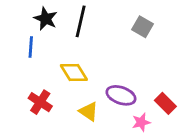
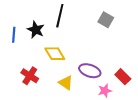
black star: (46, 19) -> (36, 30), moved
blue line: (31, 47) -> (14, 35), moved

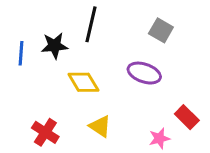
black star: (36, 30) -> (54, 46), turned -30
purple ellipse: (90, 71) -> (144, 73), moved
red cross: (30, 76) -> (45, 132), moved

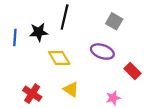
red rectangle: (187, 117) -> (133, 71), moved

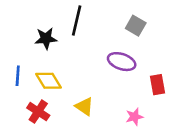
blue line: (15, 37) -> (18, 76), moved
yellow diamond: (59, 58) -> (48, 81), moved
red rectangle: (133, 71) -> (157, 85), turned 35

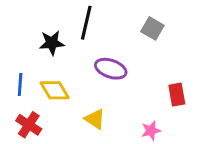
purple ellipse: (122, 62) -> (111, 69), moved
red cross: (38, 112) -> (29, 125), moved

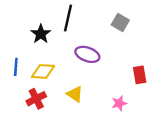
black star: (52, 43) -> (41, 34), turned -30
yellow diamond: (55, 90) -> (43, 71), turned -55
red cross: (29, 125) -> (36, 99), moved, turned 30

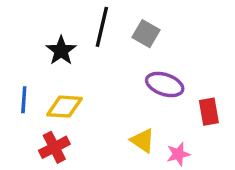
gray square: (120, 23) -> (146, 34), moved
purple ellipse: (87, 54) -> (165, 85), moved
yellow triangle: (75, 94) -> (143, 141), moved

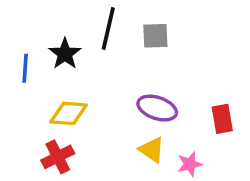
gray square: (146, 34) -> (155, 36), turned -32
purple ellipse: (165, 85) -> (157, 108), moved
blue line: (24, 100) -> (25, 68), moved

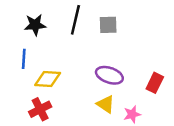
black star: (65, 54) -> (35, 25), moved, turned 30
blue line: (25, 68) -> (24, 59), moved
red rectangle: (222, 119) -> (155, 83), turned 36

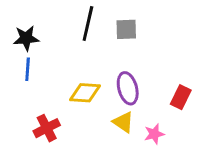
black star: (35, 25) -> (26, 38), moved
purple ellipse: (109, 75) -> (128, 88), turned 56
yellow diamond: (48, 79) -> (85, 93), moved

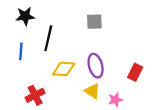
black line: (88, 24) -> (48, 38), moved
black star: (26, 38) -> (25, 16), moved

